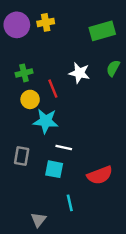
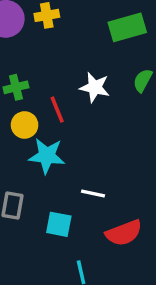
white line: (64, 148) -> (93, 193), moved

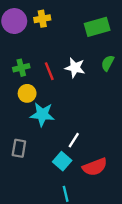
red line: (57, 110) -> (49, 71), moved
white line: (93, 193) -> (74, 140), turned -70
cyan square: (59, 224) -> (62, 161), moved, turned 30

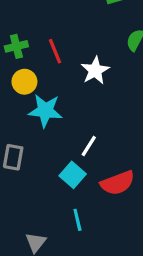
white star: (75, 68) -> (95, 70), moved, turned 30

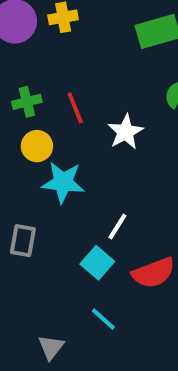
cyan line: (77, 220) -> (103, 319), turned -35

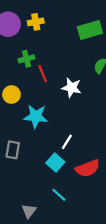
green cross: (27, 102) -> (27, 59), moved
white star: (125, 132) -> (71, 88), turned -30
yellow circle: (37, 146) -> (12, 95), moved

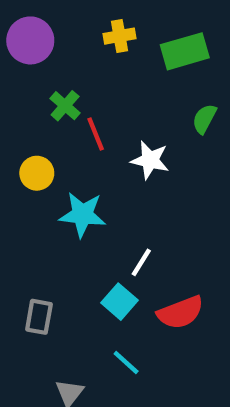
yellow cross: (36, 22) -> (120, 36), moved
green cross: (27, 59) -> (65, 106), turned -35
gray rectangle: (13, 150) -> (39, 317), moved

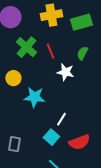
yellow cross: (120, 36) -> (51, 15), size x1.5
green cross: (65, 106) -> (26, 47), size x1.5
green semicircle: (204, 119) -> (82, 53), moved
red line: (96, 134) -> (50, 51), moved

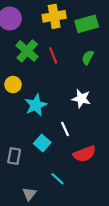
white star: (65, 72) -> (81, 99), moved
cyan star: (34, 97) -> (36, 105), turned -30
white line: (61, 119) -> (65, 129), turned -56
cyan square: (51, 137) -> (42, 143), moved

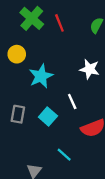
gray rectangle: (14, 156) -> (18, 114), moved

